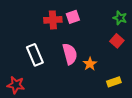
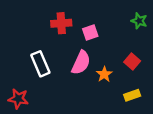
pink square: (73, 17) -> (90, 32), moved
red square: (117, 41) -> (132, 62), moved
pink semicircle: (70, 54) -> (81, 63), turned 40

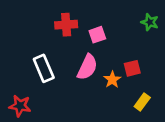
red square: (132, 62) -> (132, 68), moved, turned 35
yellow rectangle: (132, 95) -> (142, 102), turned -35

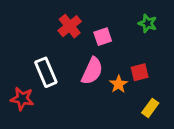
green star: (150, 22) -> (148, 23), moved
red cross: (66, 25) -> (70, 26), turned -35
red star: (20, 106) -> (22, 99), moved

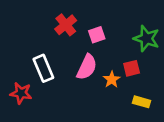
green star: (148, 23) -> (146, 39), moved, size x1.5
yellow rectangle: (150, 108) -> (141, 102), turned 70

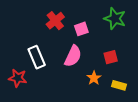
green star: (146, 39) -> (115, 19), moved
orange star: (112, 79) -> (94, 78), moved

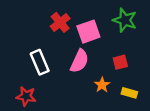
pink square: (81, 29) -> (88, 32), size x1.5
red star: (18, 78) -> (26, 96), moved

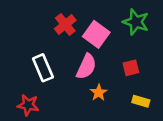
pink square: (88, 32) -> (96, 34), turned -35
orange star: (102, 85) -> (99, 93), moved

